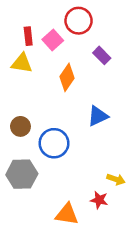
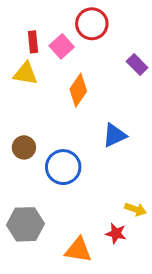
purple rectangle: (102, 55) -> (137, 65), moved
gray hexagon: (22, 174) -> (25, 224), moved

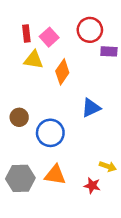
red circle: (92, 24) -> (90, 30), moved
purple rectangle: (137, 65) -> (109, 51), turned -42
yellow triangle: (25, 74) -> (34, 60), moved
orange triangle: (78, 250) -> (55, 175), moved

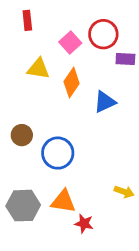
red rectangle: (26, 33) -> (27, 20), moved
pink square: (49, 37) -> (70, 42), moved
blue triangle: (91, 108) -> (105, 102), moved
red star: (92, 186) -> (84, 224), moved

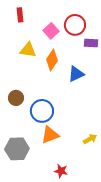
yellow arrow: (124, 192) -> (90, 139), turned -48
orange triangle: (63, 201) -> (50, 135), moved, turned -30
red star: (84, 224) -> (61, 171), moved

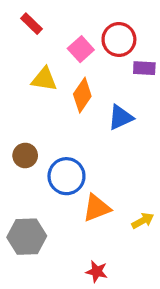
red rectangle: (20, 15) -> (32, 24), turned -40
orange triangle: (50, 135) -> (97, 208), moved

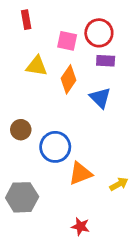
red rectangle: (32, 24) -> (26, 20), turned 36
pink square: (81, 49) -> (67, 41), turned -36
purple rectangle: (144, 68) -> (106, 61), moved
blue triangle: (121, 117) -> (100, 98), turned -50

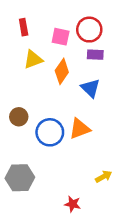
red rectangle: (26, 20) -> (24, 27), moved
yellow triangle: (37, 66) -> (33, 59), turned -30
orange triangle: (80, 173) -> (80, 129), moved
yellow arrow: (119, 184) -> (104, 177), moved

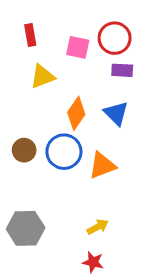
orange diamond: (62, 71) -> (76, 113), moved
blue circle: (50, 132) -> (64, 152), moved
yellow arrow: (104, 177) -> (98, 227), moved

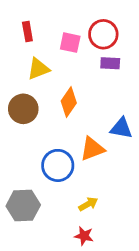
blue triangle: (116, 113) -> (121, 128), moved, turned -35
brown circle: (24, 150) -> (23, 109), moved, size x1.4
blue circle: (64, 152) -> (58, 165), moved

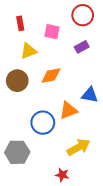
red circle: (103, 34) -> (83, 15), moved
purple rectangle: (110, 63) -> (82, 47), turned -32
orange diamond: (69, 102) -> (51, 76), turned 45
yellow arrow: (88, 204) -> (79, 147), moved, size x1.6

